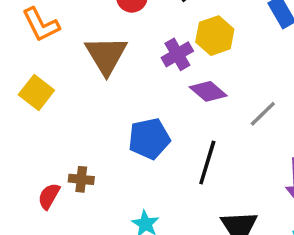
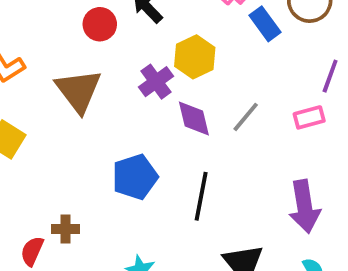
purple diamond: (208, 91) -> (194, 118), turned 42
gray line: (263, 114) -> (246, 117), moved

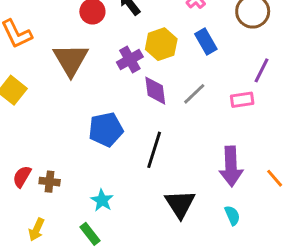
blue rectangle: (265, 24) -> (206, 42), moved
brown cross: (65, 229) -> (50, 182), moved

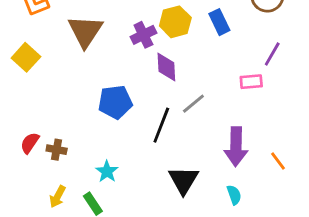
gray line: (194, 94) -> (193, 104), moved
yellow arrow: (36, 230) -> (58, 197), moved

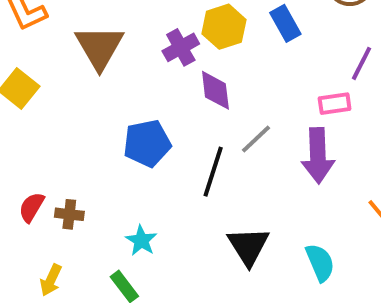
purple arrow: (236, 147) -> (318, 156), moved
cyan semicircle: (234, 195) -> (320, 263), size x1.4
yellow arrow: (58, 197) -> (51, 280), moved

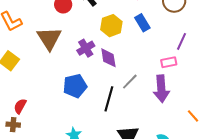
purple cross: (181, 47) -> (86, 48), moved
red semicircle: (32, 207) -> (20, 106), moved
brown cross: (69, 214) -> (13, 125), moved

